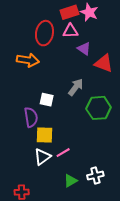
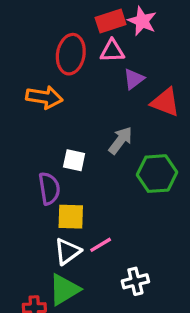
purple triangle: (84, 49) -> (134, 79), turned 48
white cross: (95, 175) -> (135, 281), moved
green triangle: (70, 181) -> (64, 290), moved, size x1.5

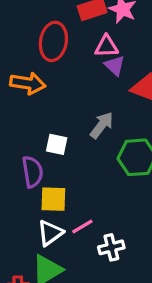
pink triangle: (112, 51) -> (107, 46), moved
purple triangle: (134, 79) -> (115, 66), turned -40
white cross: (135, 281) -> (111, 247), moved

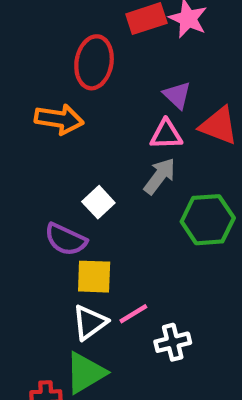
pink triangle: (107, 46) -> (166, 134), moved
white square: (57, 144) -> (98, 202), turned 35
purple semicircle: (32, 172) -> (66, 239), turned 124

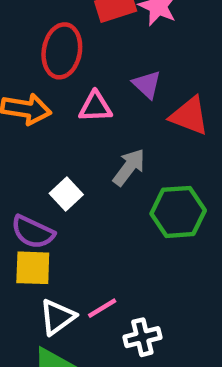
pink triangle: (166, 134) -> (95, 107), moved
yellow square: (94, 277) -> (33, 268), moved

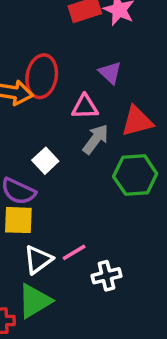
red ellipse: (62, 51) -> (42, 76), moved
pink triangle: (95, 107) -> (85, 107), moved
red triangle: (189, 116) -> (137, 121), moved, turned -36

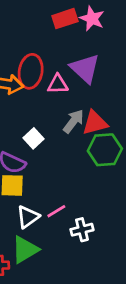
purple triangle: (110, 73) -> (85, 68), size x1.6
pink triangle: (85, 107) -> (58, 84), moved
red triangle: (137, 121) -> (95, 123), moved

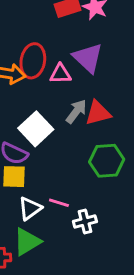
white square: (33, 138) -> (36, 129), size x1.6
green hexagon: (105, 150) -> (107, 161), moved
pink line: (56, 211) -> (59, 203), turned 48

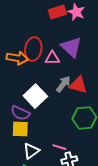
red triangle: (98, 113) -> (78, 85), turned 30
pink line: (59, 203) -> (59, 147), moved

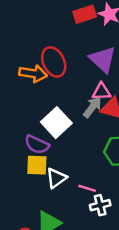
red ellipse: (33, 49) -> (54, 62), turned -35
pink triangle: (52, 58) -> (101, 92), moved
white triangle: (31, 151) -> (56, 178), moved

